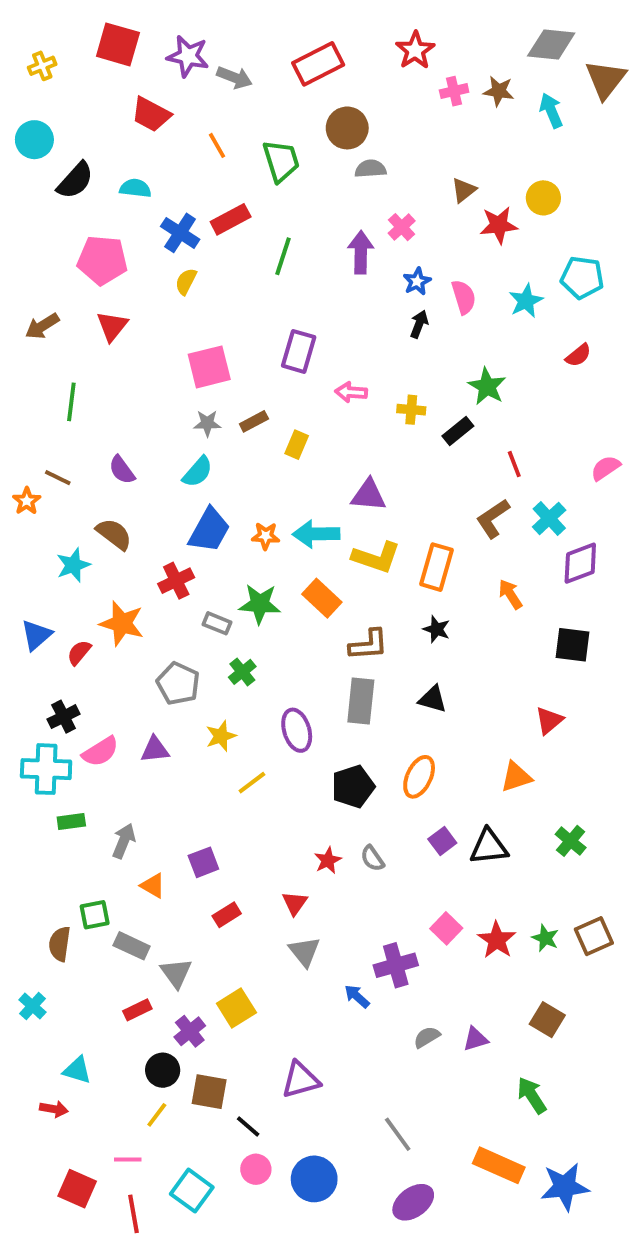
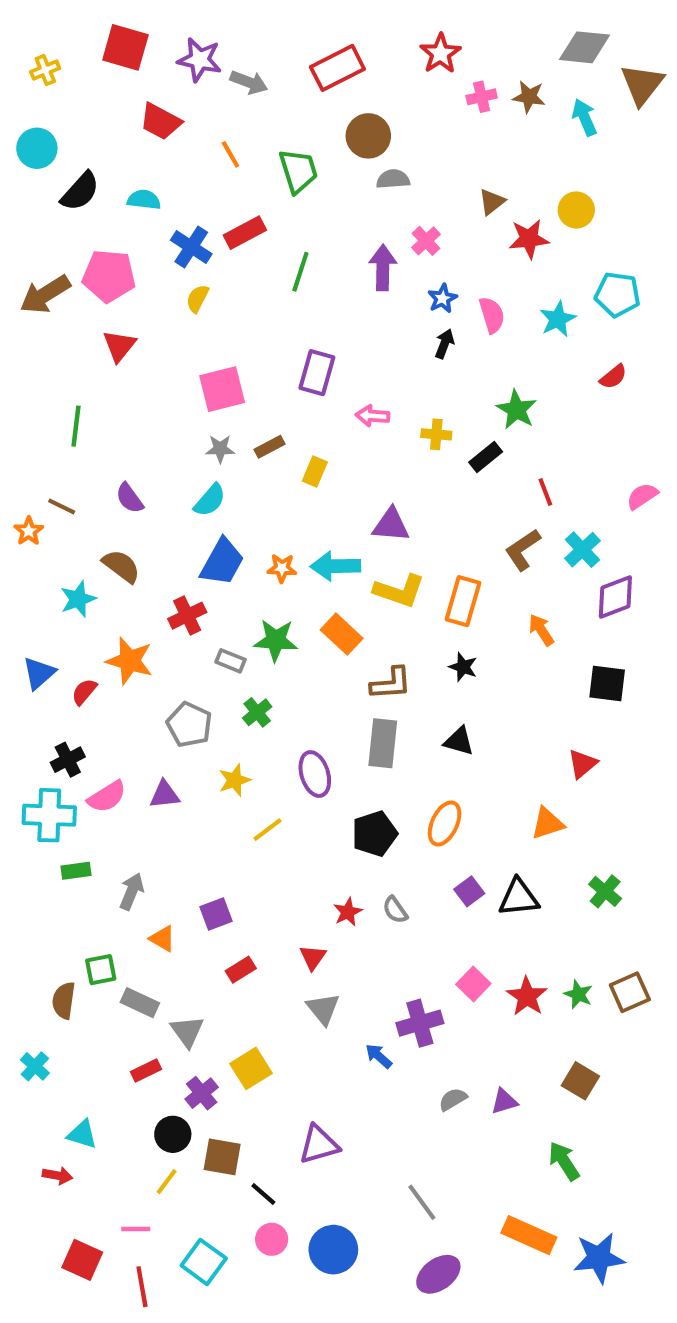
brown arrow: (42, 326) -> (45, 294), moved, size x1.4

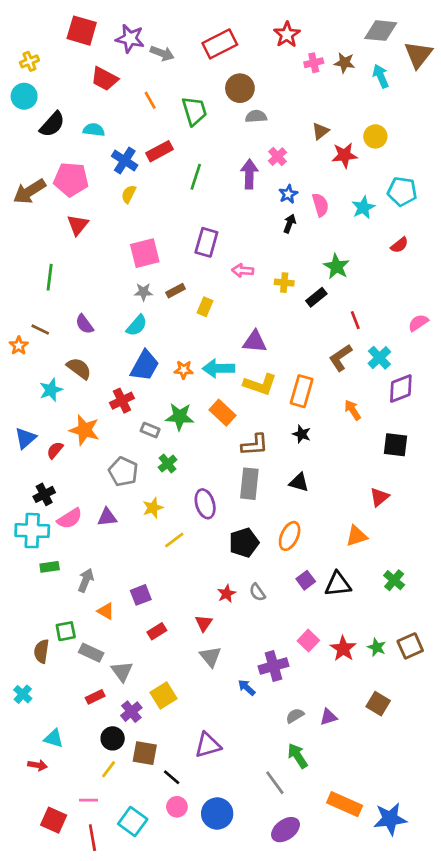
yellow cross: (45, 70) -> (29, 61), moved
green arrow: (564, 1161) -> (298, 756), moved

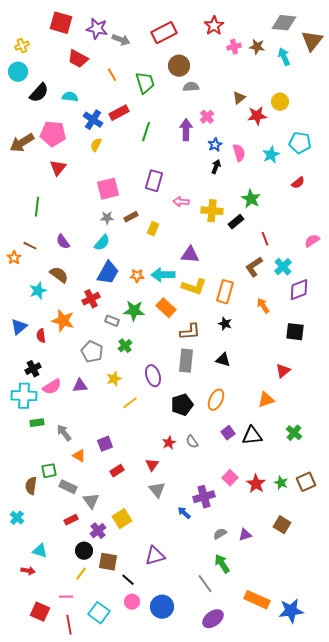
yellow cross: (284, 283) -> (212, 211), size x1.5
red semicircle: (55, 450) -> (41, 336), turned -48
gray arrow: (86, 580) -> (64, 433), turned -60

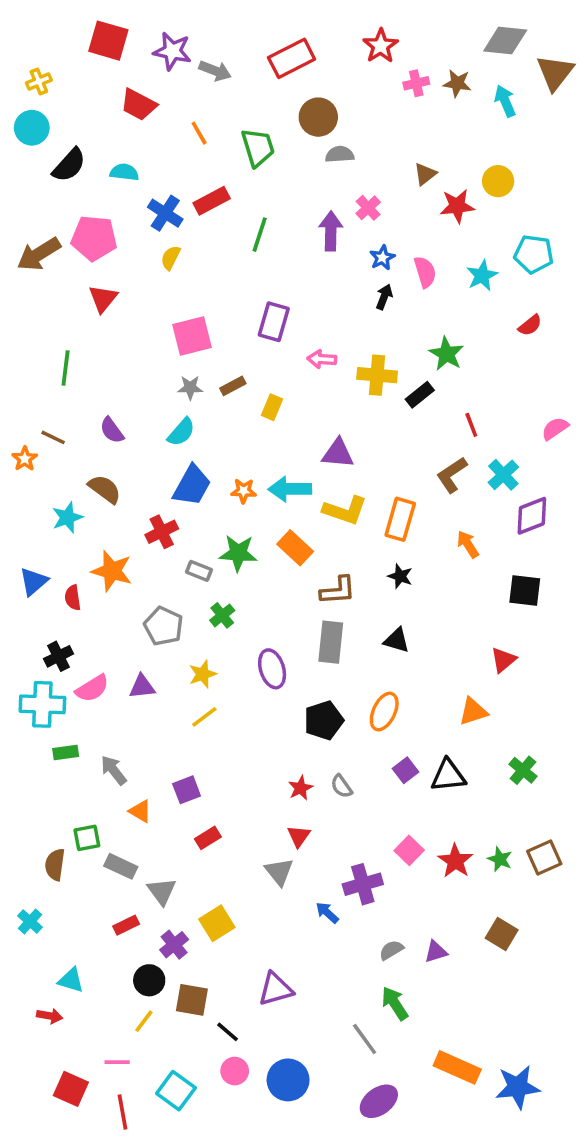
yellow line: (130, 403) -> (204, 717), moved
red triangle: (152, 465) -> (299, 836), moved

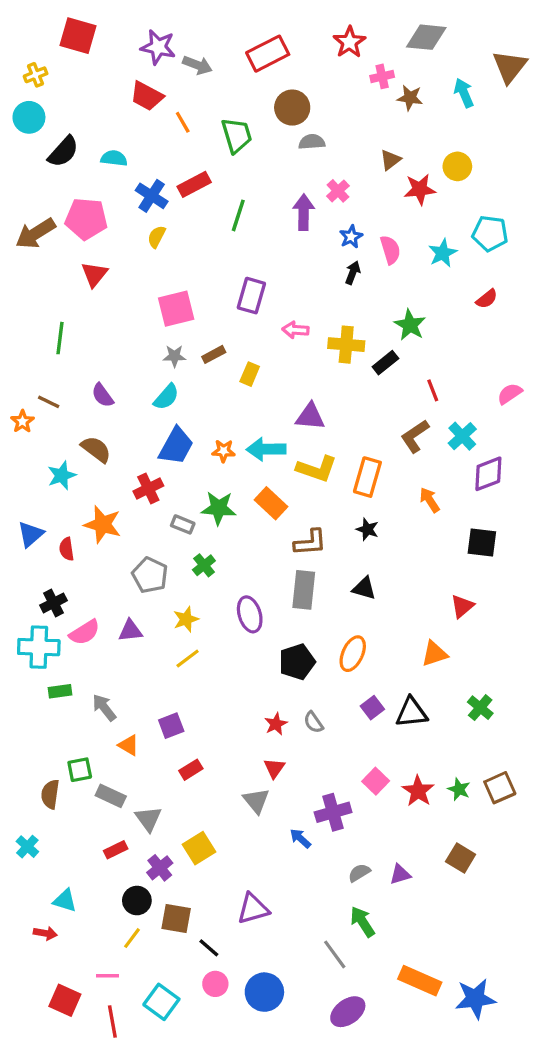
red square: (108, 41) -> (78, 36), moved
gray diamond: (505, 41) -> (426, 37), moved
brown star: (457, 83) -> (410, 98), moved
red trapezoid: (139, 105) -> (147, 96), moved

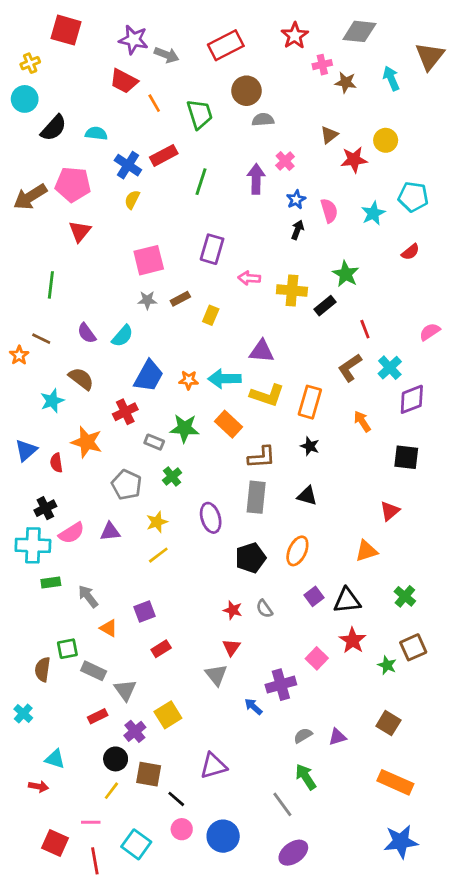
cyan semicircle: (166, 397) -> (122, 336), moved
red star: (276, 724) -> (233, 610), turned -30
brown square: (500, 788) -> (413, 647), moved
red star: (418, 791) -> (353, 640), moved
orange rectangle: (420, 981) -> (395, 782), moved

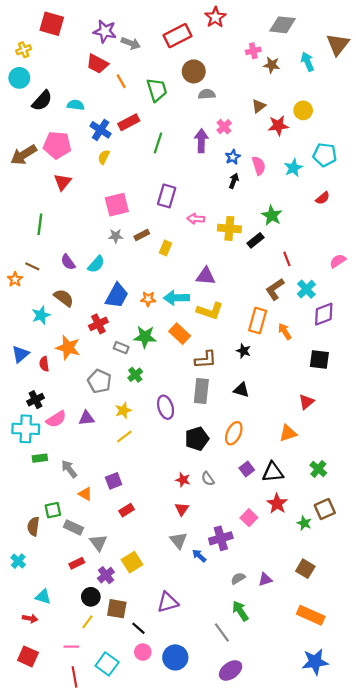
red star: (295, 36) -> (215, 17), moved
orange rectangle: (310, 402) -> (258, 321), moved
gray triangle: (216, 675) -> (179, 540), moved
red square: (55, 843) -> (28, 656), moved

